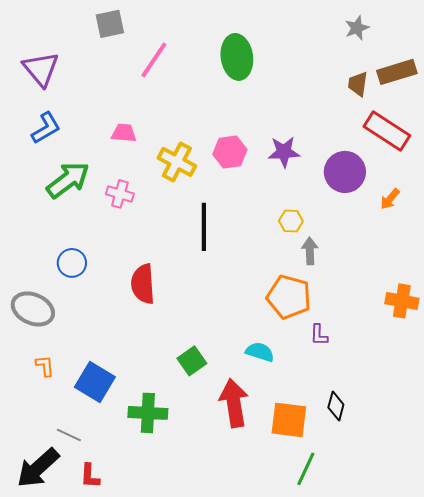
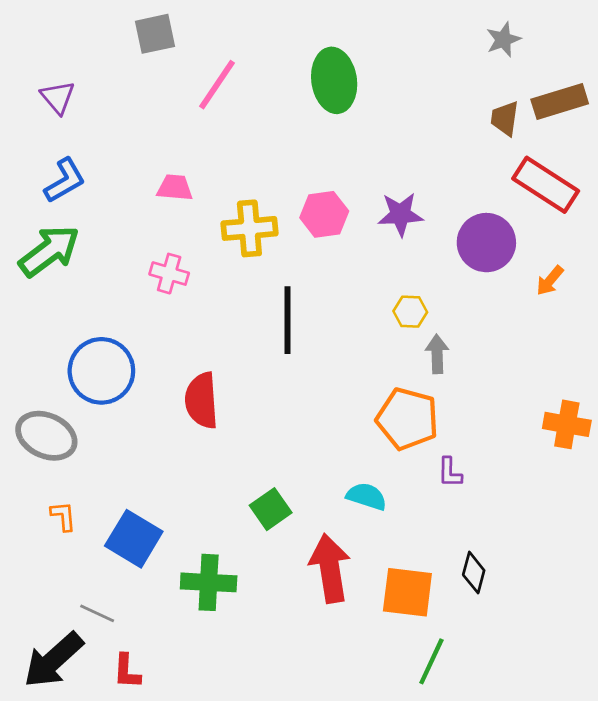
purple triangle: (41, 69) -> (58, 97), size x0.7
yellow cross: (177, 162) -> (249, 228), turned -33
green arrow: (68, 180) -> (49, 251), moved
blue circle: (72, 263) -> (101, 371), size x1.6

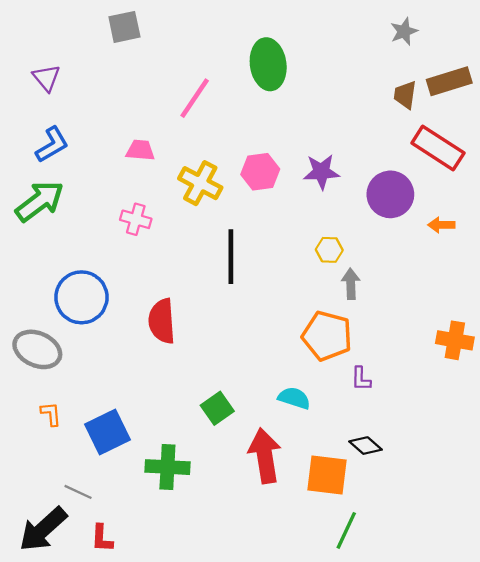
pink line: (217, 85) -> (195, 98), moved
yellow cross: (249, 228) -> (200, 183), turned 33
orange arrow: (550, 281) -> (441, 225), turned 50
blue square: (134, 539) -> (107, 432), turned 33
black diamond: (474, 573) -> (365, 446), moved, turned -64

